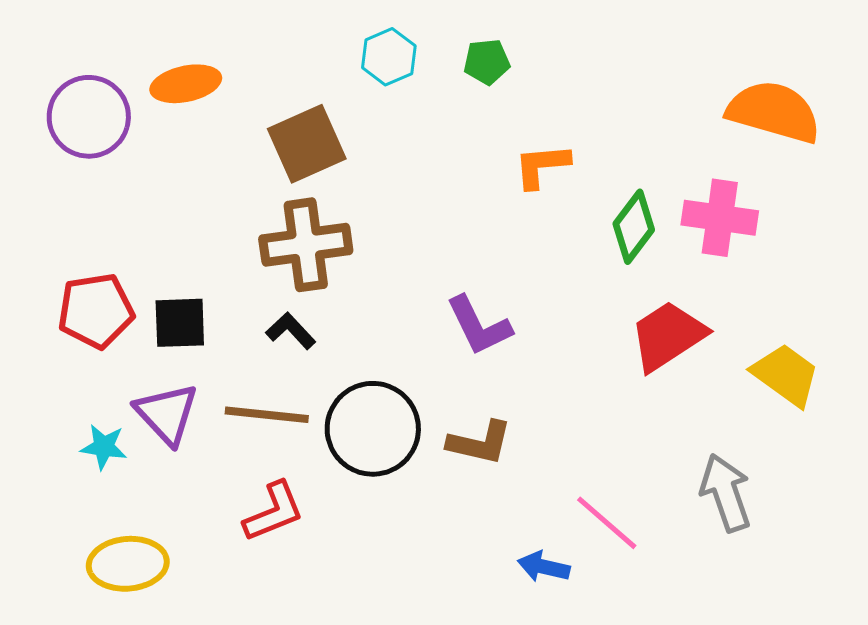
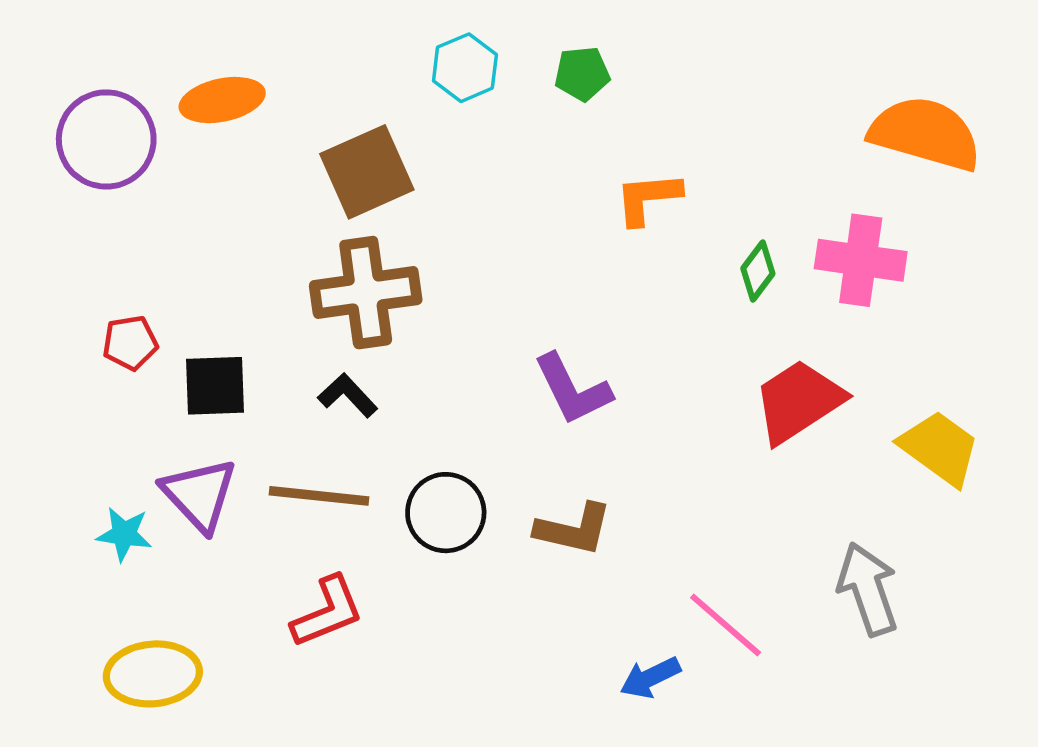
green diamond: (634, 227) -> (758, 271), size x0.7
red pentagon: (96, 311) -> (130, 343), moved, size x0.6
black circle: (373, 429) -> (446, 513), size x0.7
blue arrow: (544, 567) -> (650, 678), turned -39

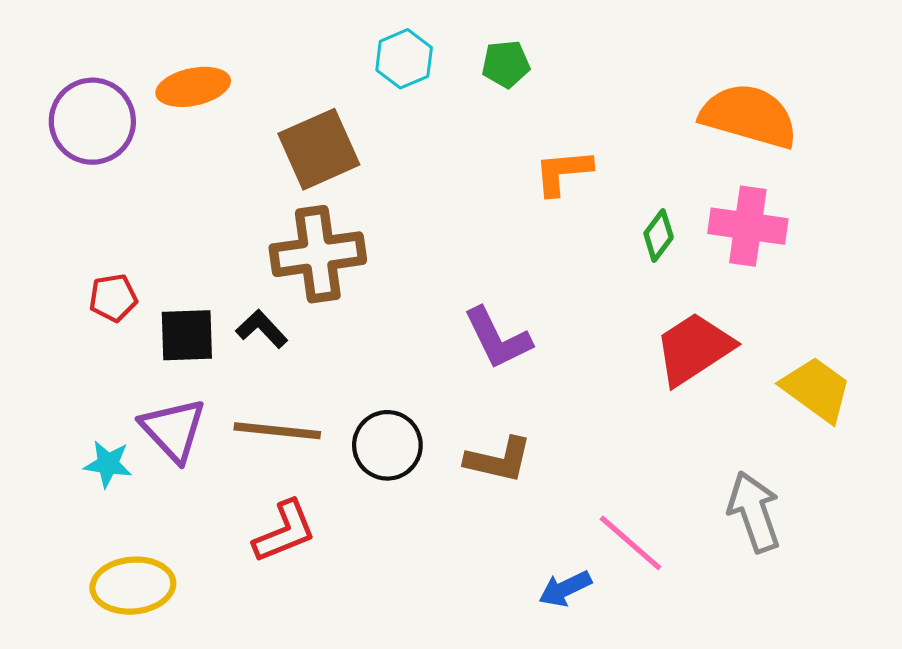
orange semicircle: (925, 133) -> (749, 116), moved
black L-shape: (348, 395) -> (262, 329), moved

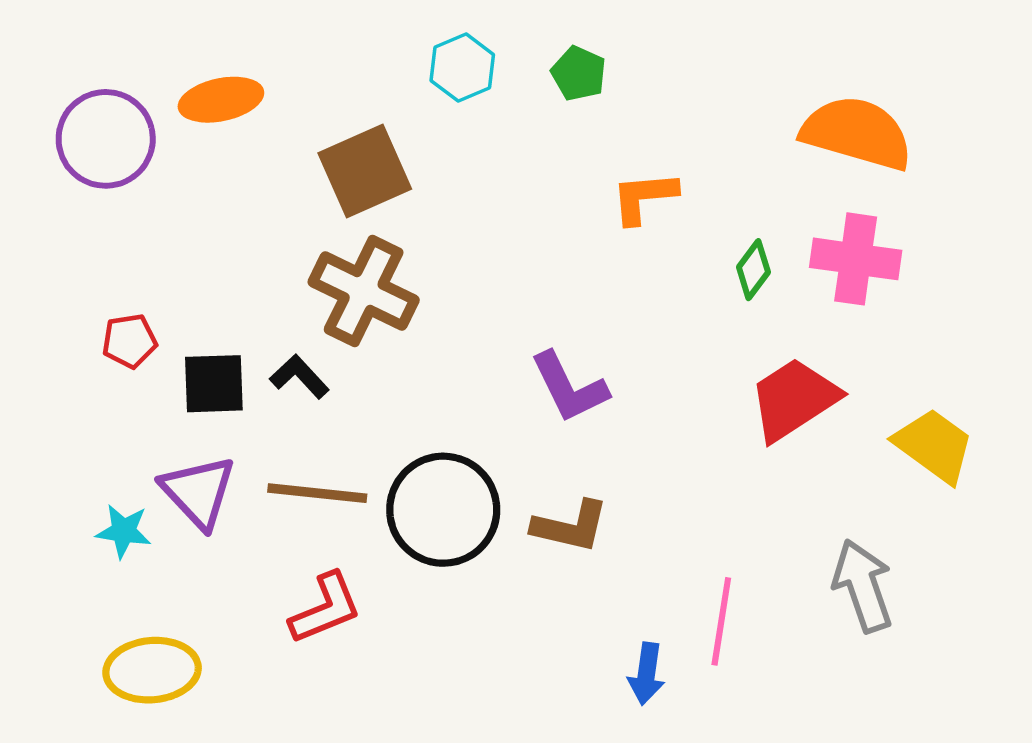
green pentagon: (506, 64) -> (579, 74), turned 30
brown cross: (318, 254) -> (364, 291), turned 34
black circle: (387, 445) -> (443, 510), size x1.4
pink line: (630, 543) -> (721, 621), turned 58
blue arrow: (565, 589) -> (646, 674), turned -56

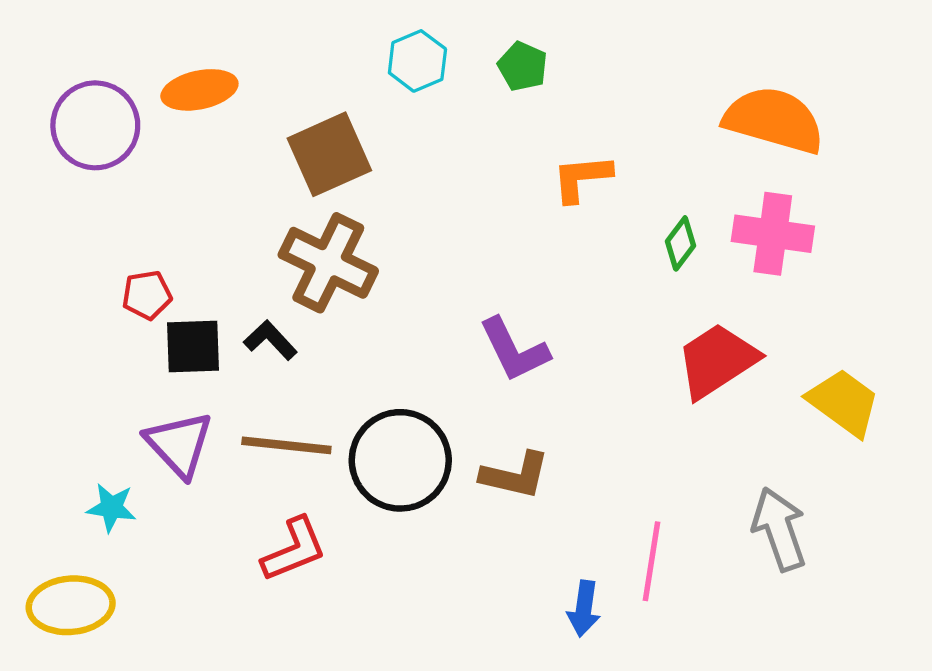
red pentagon: (129, 341) -> (147, 295), moved
cyan star: (124, 531) -> (111, 508), moved
yellow ellipse: (152, 670) -> (71, 605), moved

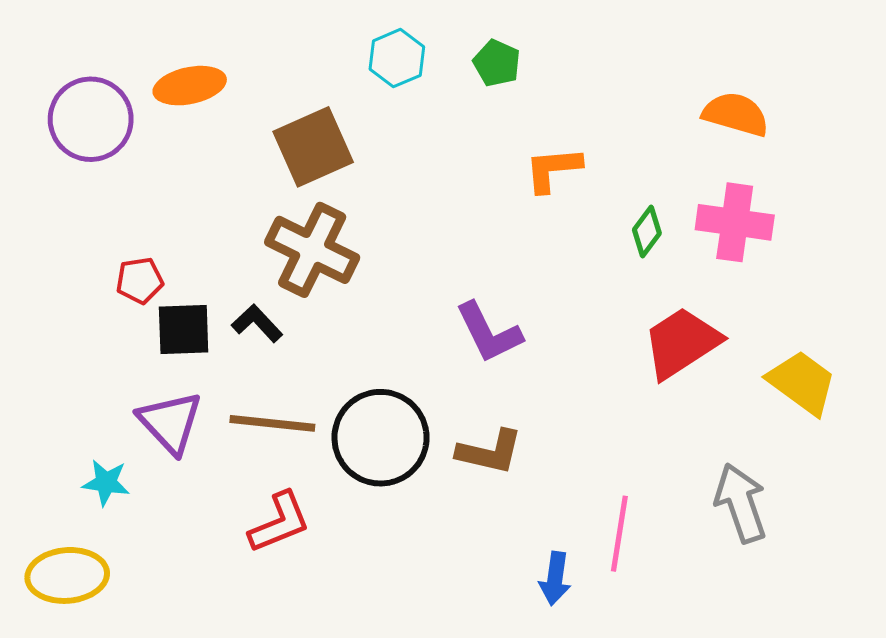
orange semicircle: (774, 120) -> (736, 114), size x0.7

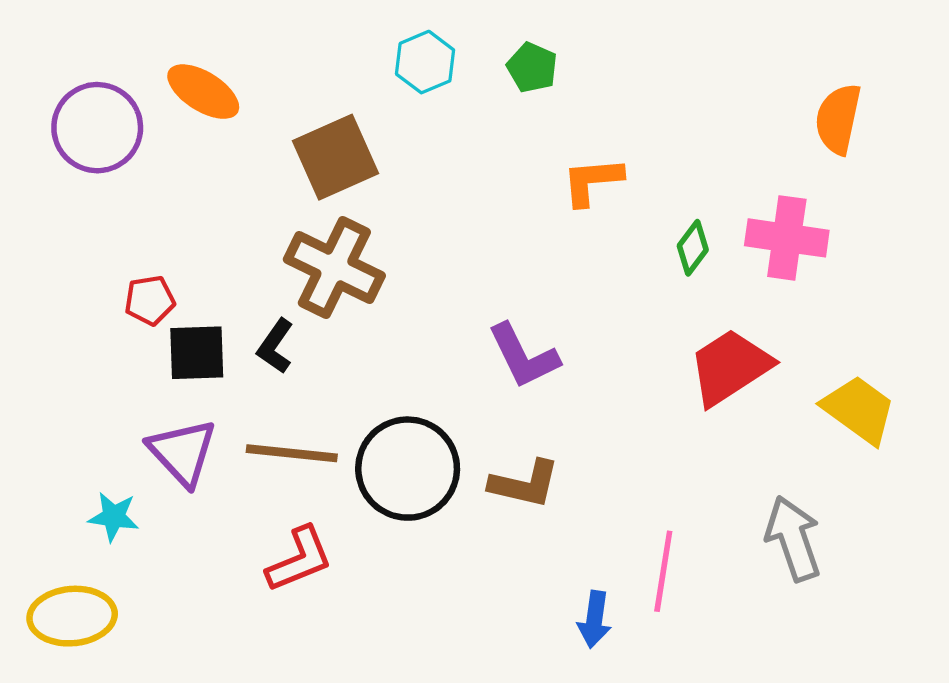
orange ellipse: (190, 86) -> (203, 92), turned 44
orange semicircle: (736, 114) -> (838, 119), moved, turned -94
black L-shape: (257, 323) -> (275, 346), turned -102

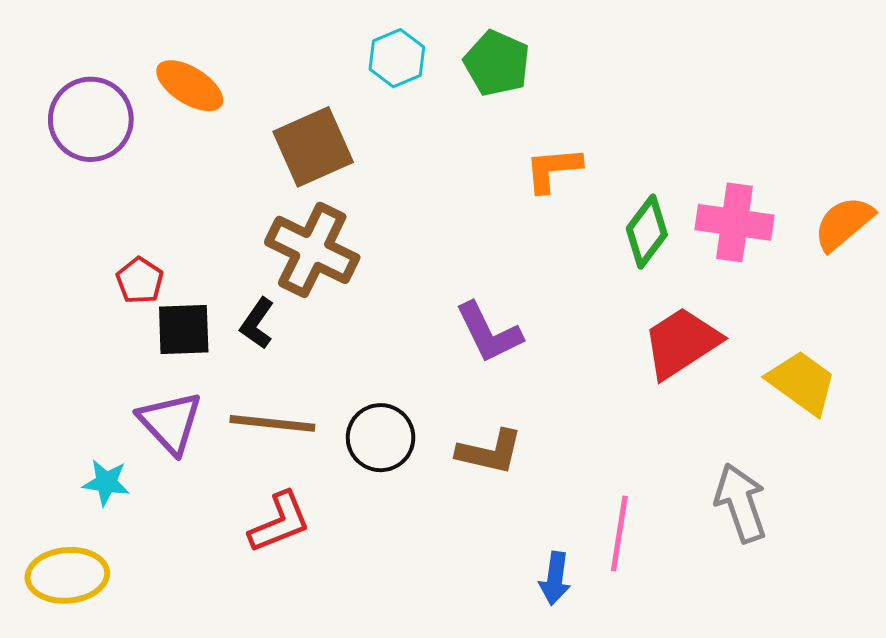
green pentagon: (532, 68) -> (497, 63), size x1.4
orange semicircle: (838, 119) -> (844, 223), moved, turned 38
green diamond: (693, 248) -> (647, 232), size x1.4
red pentagon: (150, 300) -> (140, 281), turned -30
black circle: (408, 469) -> (381, 438), size x0.7

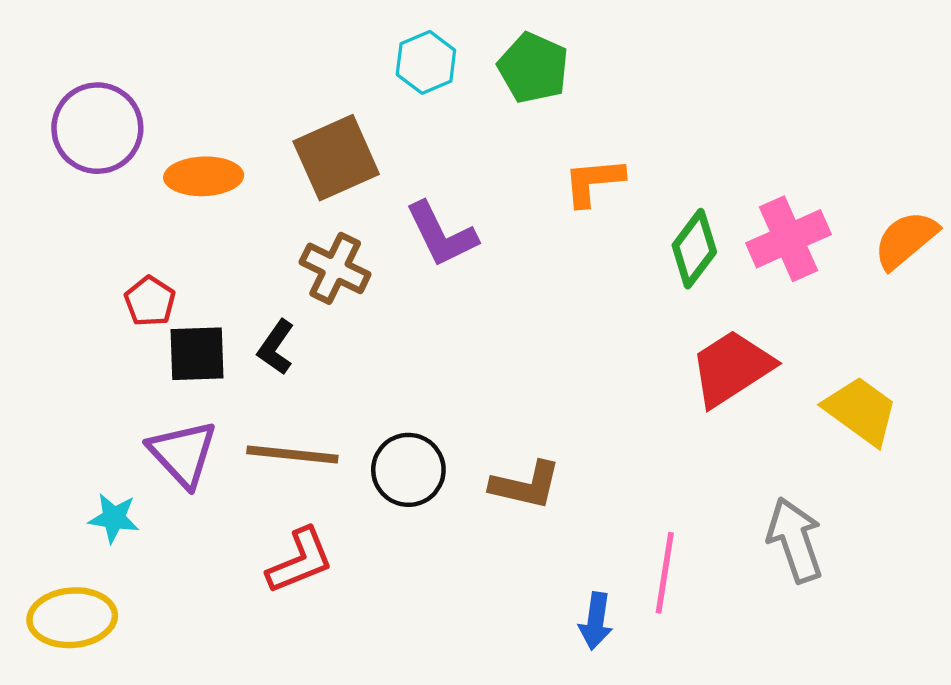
orange ellipse: (190, 86) -> (204, 176), moved, turned -34
pink cross: (735, 222) -> (789, 239), turned -32
brown cross: (312, 250) -> (335, 268), size x0.7
purple L-shape: (489, 333) -> (441, 234), moved

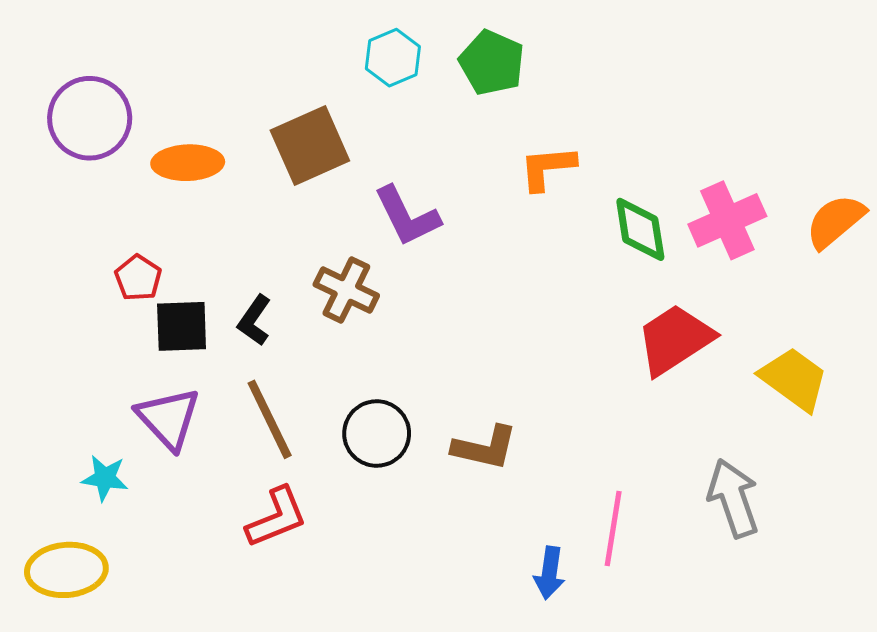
green diamond: (694, 249) -> (640, 229), turned -46
brown cross: (335, 268) -> (346, 290), moved
brown line: (292, 455) -> (270, 419), turned 58

